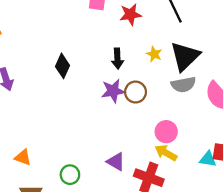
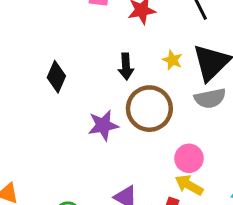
purple star: (113, 91) -> (103, 125), moved
brown circle: (135, 92) -> (149, 109), size x1.6

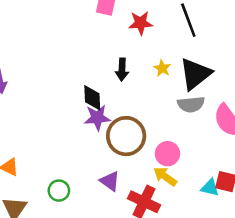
black diamond: (56, 77) -> (92, 98), moved, turned -32
brown circle: (149, 109) -> (126, 136), moved

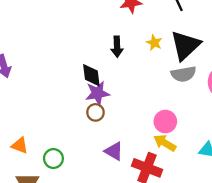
brown circle: (126, 136) -> (95, 112), moved, size x0.5
green circle: (59, 191) -> (53, 159), moved

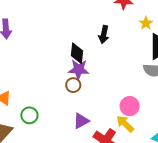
yellow star: (154, 43) -> (146, 23), moved
purple triangle: (114, 151) -> (81, 121), turned 48

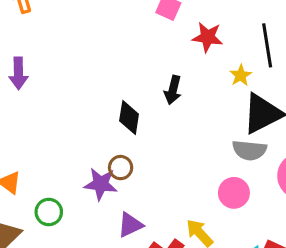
purple star: (79, 69) -> (101, 184), moved
pink circle: (130, 106) -> (234, 193), moved

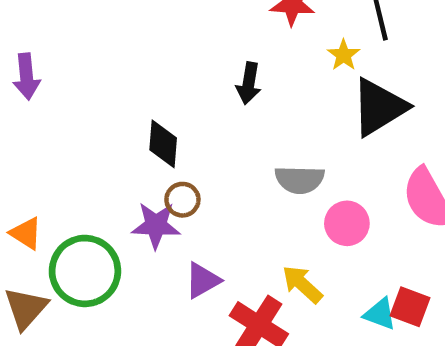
black diamond: (129, 117) -> (163, 144), moved
gray semicircle: (249, 150) -> (300, 180), moved
green circle: (49, 212) -> (85, 271), size x1.8

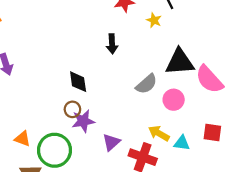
black triangle: (379, 107) -> (180, 62), moved, turned 40
gray semicircle: (300, 180) -> (146, 84), turned -30
brown circle: (182, 200) -> (72, 109), moved
cyan triangle: (380, 314) -> (182, 143), moved

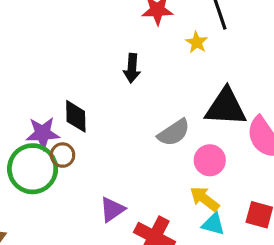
purple star: (83, 121) -> (43, 133), moved
yellow arrow: (159, 133) -> (205, 199), moved
green circle: (55, 150) -> (33, 169), moved

